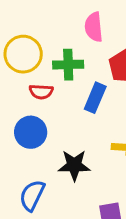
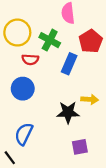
green cross: (68, 65) -> (50, 40), turned 30
black star: (74, 165) -> (68, 112), moved

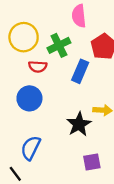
green cross: (50, 40) -> (59, 45), turned 36
black star: (68, 112) -> (79, 124), turned -30

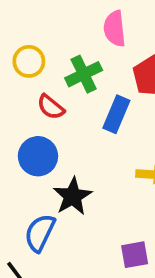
yellow circle: (24, 37) -> (29, 61), size x0.7
red semicircle: (38, 67) -> (51, 107), turned 36
black star: (79, 124) -> (73, 196), moved

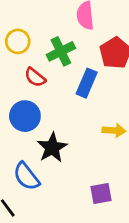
blue semicircle: (40, 233) -> (26, 176), turned -64

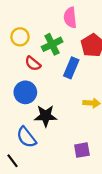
black star: (52, 148) -> (46, 116), turned 30

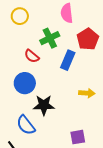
yellow circle: (20, 37) -> (20, 16), moved

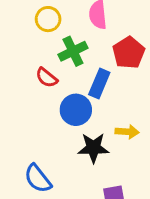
yellow circle: (20, 16) -> (48, 19), moved
blue circle: (25, 83) -> (76, 110), moved
black star: (44, 105) -> (93, 148), moved

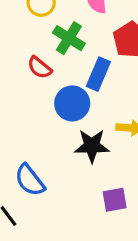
green cross: (73, 51) -> (69, 38), turned -32

